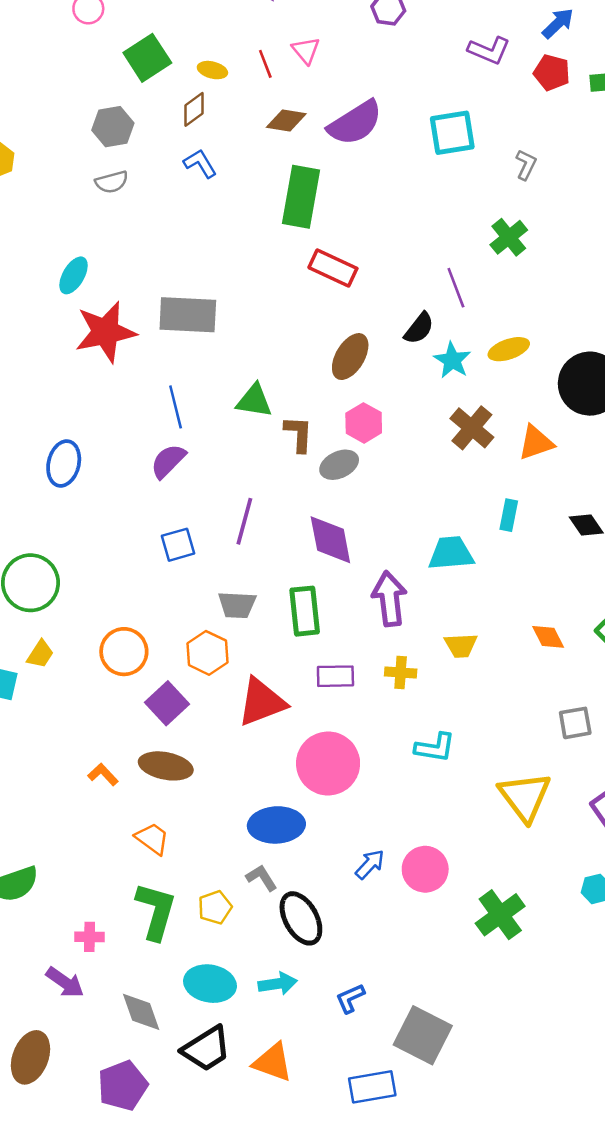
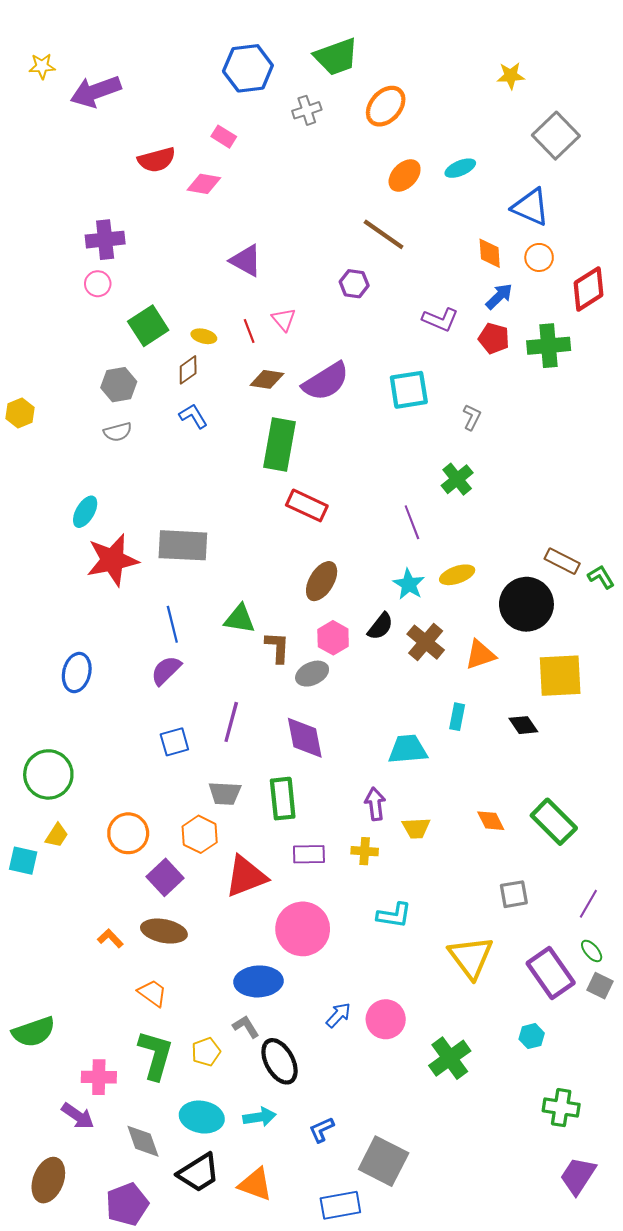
black semicircle: (419, 328) -> (380, 626), moved
purple arrow: (389, 599) -> (375, 804), moved, size x0.7
pink cross: (90, 937) -> (99, 1077), size x1.4

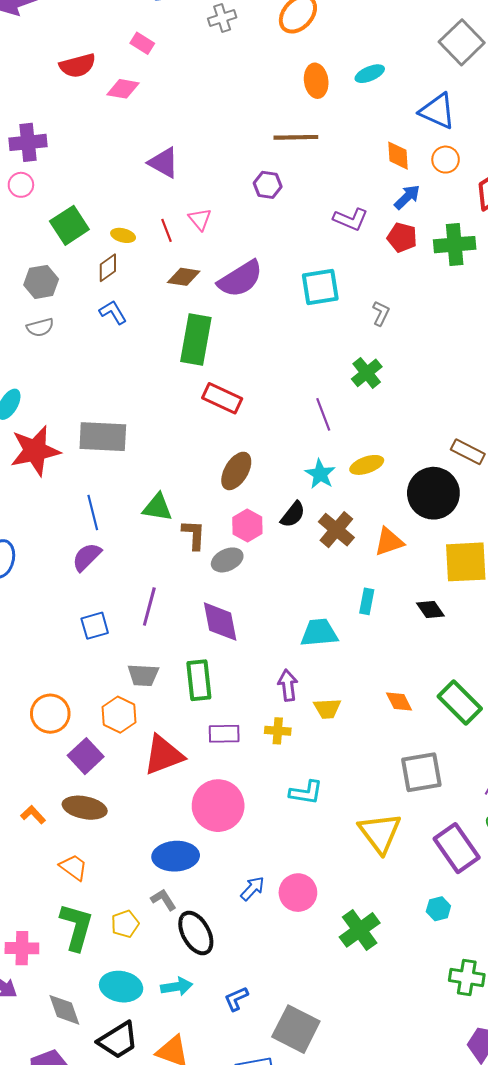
orange ellipse: (405, 175) -> (316, 81), turned -52
brown line: (384, 234) -> (296, 137), turned -36
gray square: (514, 894) -> (421, 772), size x1.5

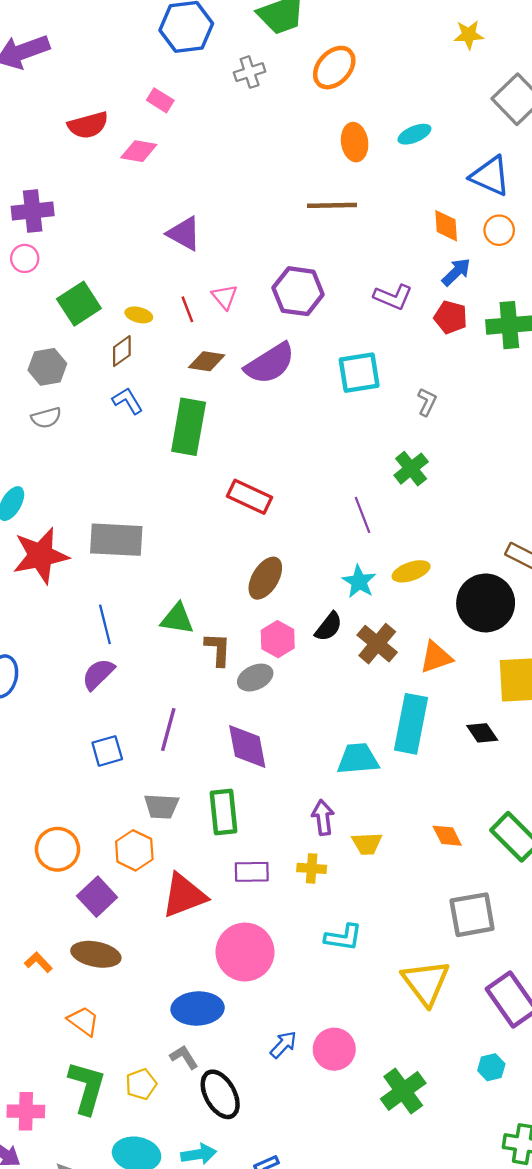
purple hexagon: (268, 185) -> (298, 291), moved, size x1.6
green rectangle: (196, 340) -> (189, 427), moved
cyan rectangle: (367, 601) -> (411, 724), size x2.0

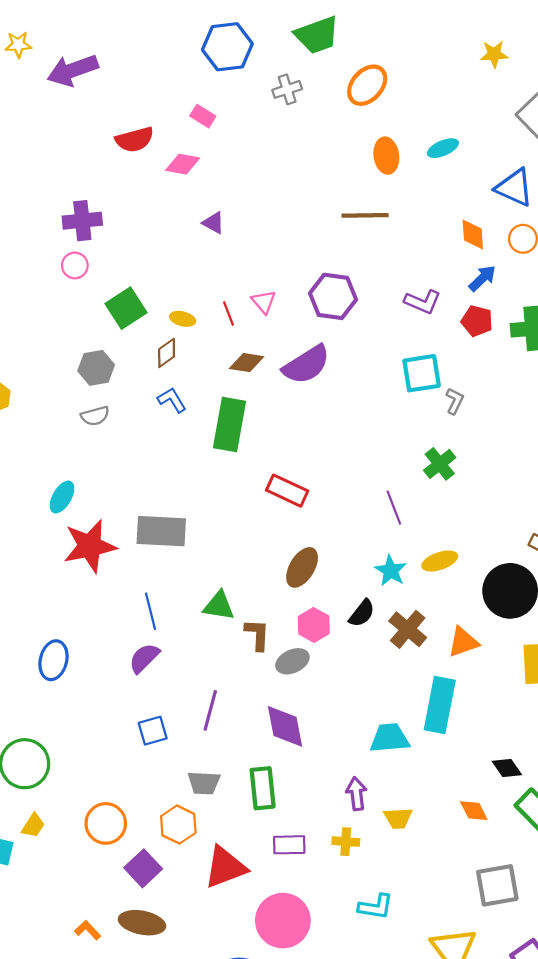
purple triangle: (184, 234) -> (214, 223), moved, size x0.7
cyan square: (359, 373) -> (422, 373), moved
black diamond: (482, 733) -> (507, 768), moved

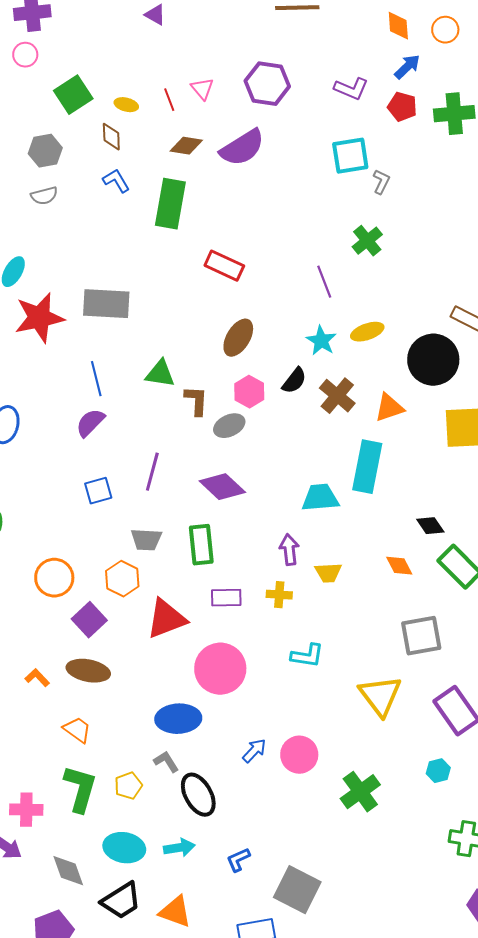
brown diamond: (167, 353) -> (111, 137), turned -56
purple diamond: (285, 726) -> (222, 487), turned -36

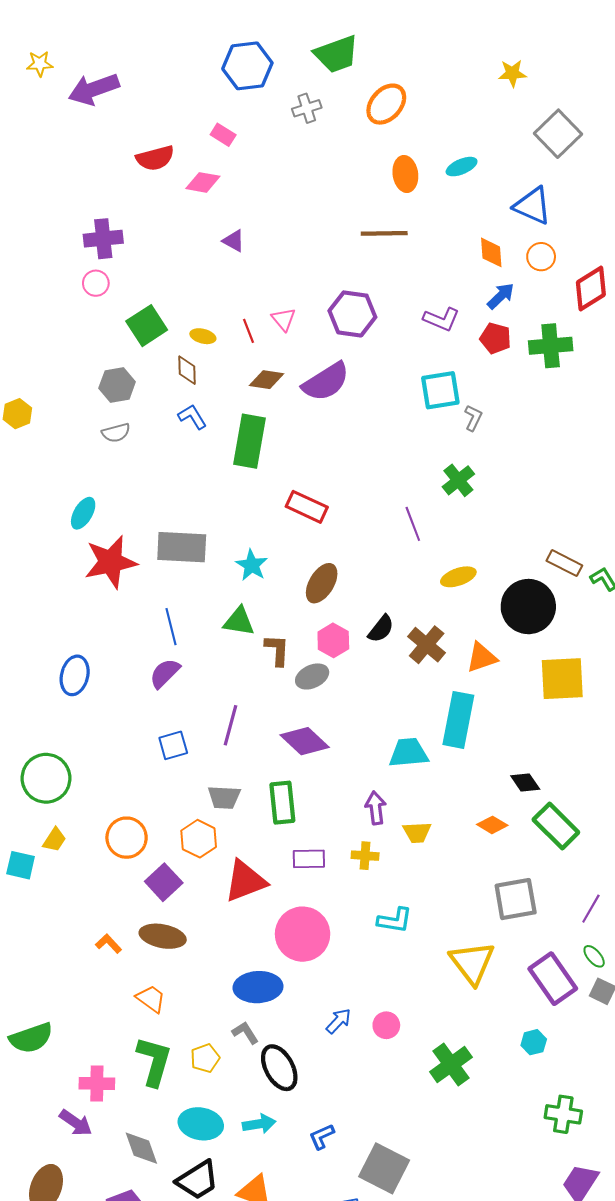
cyan star: (321, 341) -> (252, 565), moved
orange diamond: (399, 566) -> (492, 825), turned -32
pink circle: (299, 755) -> (386, 1025), size x0.7

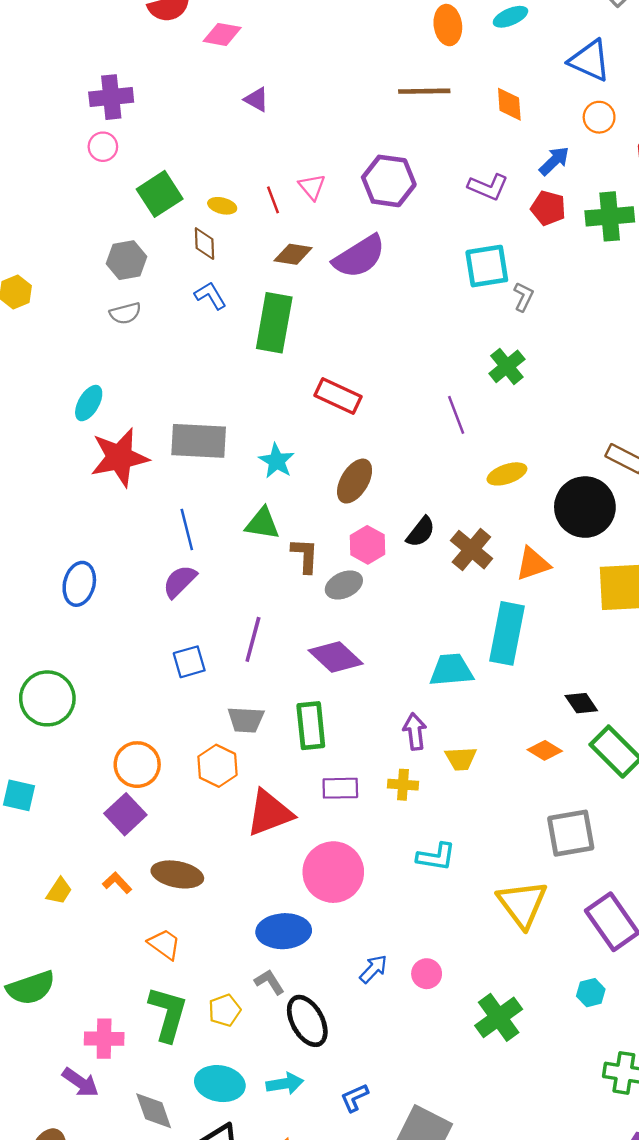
orange diamond: (491, 252) -> (509, 104), moved
yellow trapezoid: (54, 840) -> (59, 891), moved
purple square: (164, 882) -> (125, 814), moved

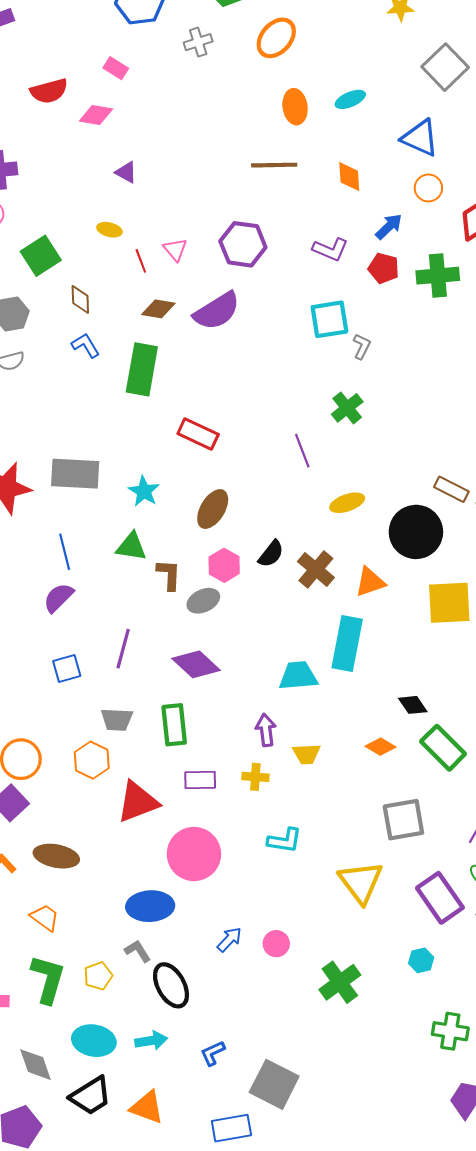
yellow ellipse: (222, 206) -> (109, 230), moved

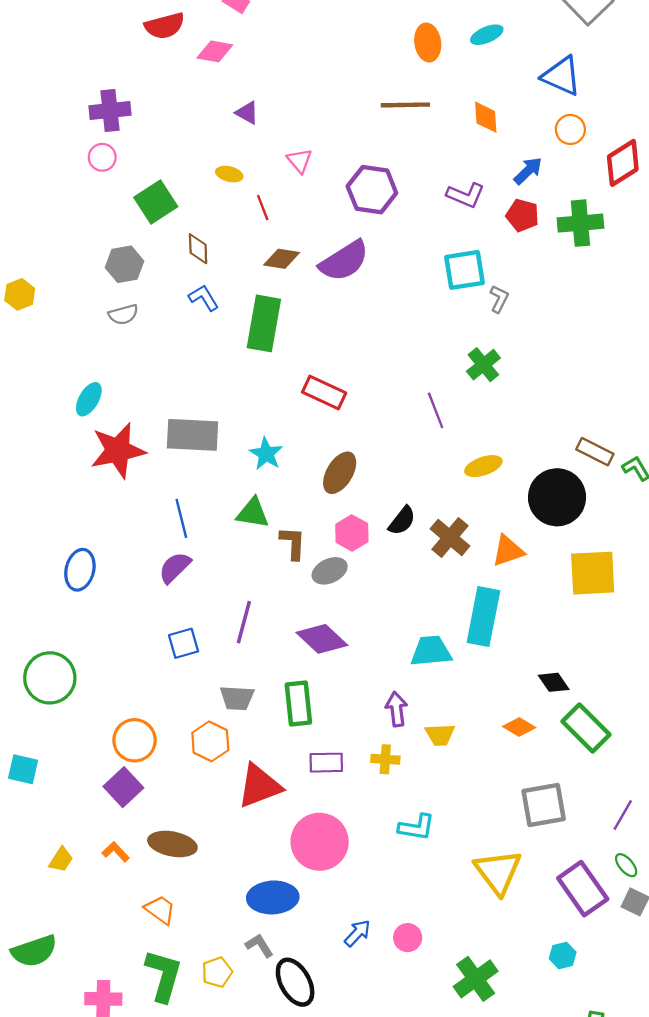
pink triangle: (175, 249) -> (300, 161), moved

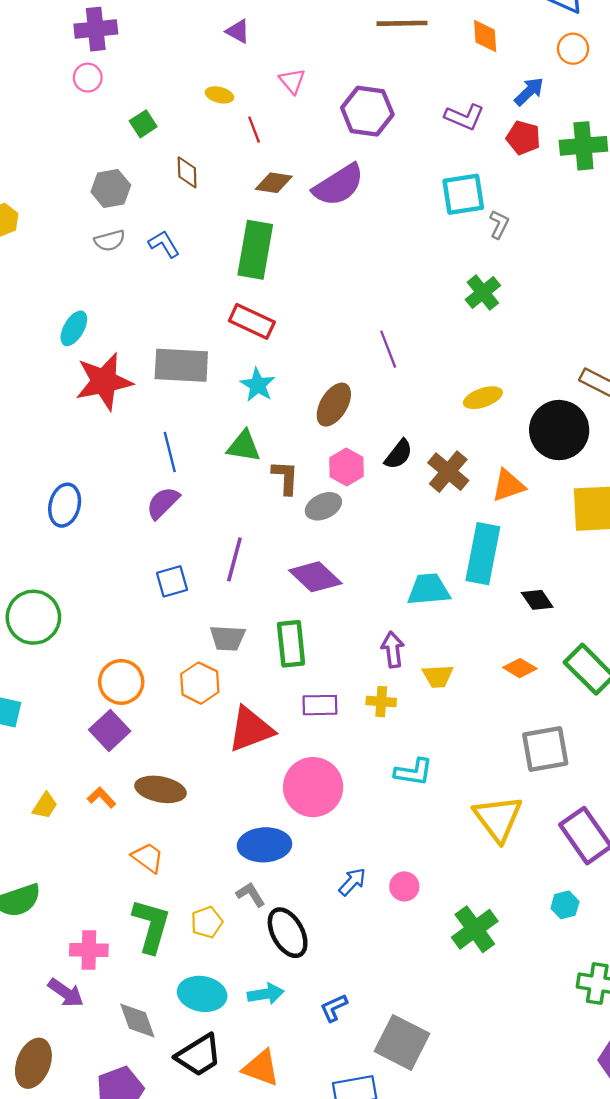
green square: (156, 202) -> (143, 124), size x0.6
blue L-shape: (204, 298) -> (164, 244), moved
red rectangle: (324, 393) -> (252, 321), moved
purple line: (436, 410) -> (388, 349), moved
black diamond: (554, 682) -> (537, 600), moved

